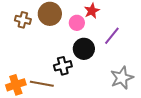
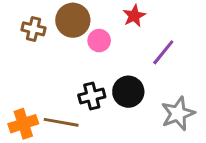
pink circle: (77, 23) -> (99, 41), moved
black circle: (84, 49) -> (128, 92), moved

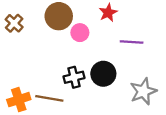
brown cross: (33, 29) -> (14, 23), moved, turned 30
purple line: (163, 52) -> (132, 42), turned 55

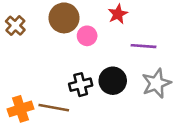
gray star: (143, 91) -> (156, 83), moved

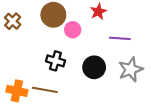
black cross: (81, 85) -> (55, 61), moved, turned 30
orange cross: (20, 109) -> (17, 91), turned 30

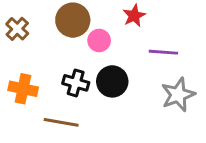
black circle: (94, 67) -> (112, 81), moved
orange cross: (17, 91) -> (23, 89), moved

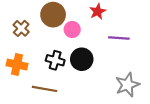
brown cross: (17, 29) -> (21, 28), moved
gray star: (178, 95) -> (127, 85), moved

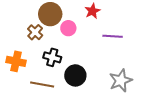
brown cross: (21, 28) -> (35, 32), moved
black circle: (82, 59) -> (75, 75), moved

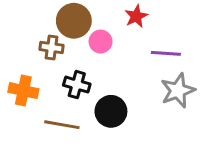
brown cross: (35, 32) -> (52, 47), turned -35
gray star: (121, 81) -> (178, 91), moved

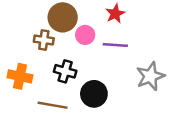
purple line: (166, 53) -> (115, 45), moved

